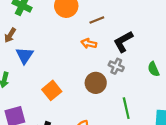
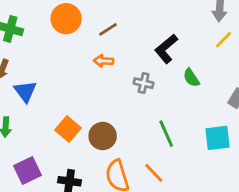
black L-shape: (123, 42) -> (166, 49), moved
brown circle: (96, 83) -> (103, 136), moved

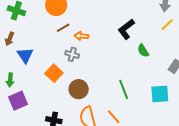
brown line: (108, 29) -> (63, 28), moved
gray cross: (144, 83) -> (72, 54), moved
orange square: (68, 129) -> (54, 73), moved
purple square: (28, 171) -> (18, 101), moved

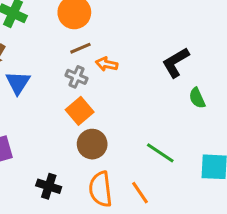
gray cross: (72, 54) -> (76, 77), moved
orange square: (54, 73) -> (80, 111), moved
green line: (124, 89) -> (160, 153), turned -42

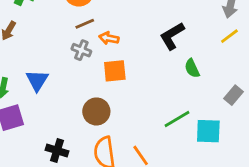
blue triangle: (18, 83) -> (37, 80), moved
orange square: (80, 111) -> (115, 71), moved, turned 35
green line: (160, 153) -> (177, 119), moved, turned -64

